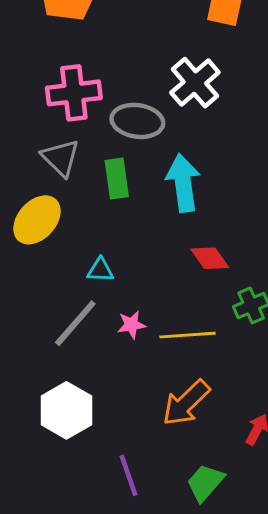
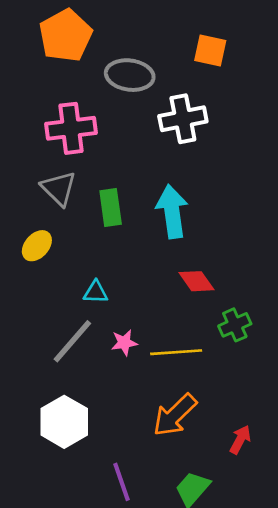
white cross: (195, 83) -> (183, 119), turned 30
gray ellipse: (137, 121) -> (130, 75), moved
yellow ellipse: (37, 220) -> (37, 246), size x0.7

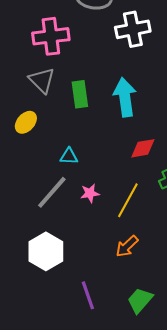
red diamond: (197, 281) -> (143, 148), turned -64
yellow line: (176, 352) -> (128, 200), turned -57
orange arrow: (175, 415) -> (127, 246), size x0.7

